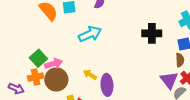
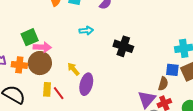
black cross: (152, 33) -> (123, 46), moved
cyan arrow: (90, 34) -> (86, 31), size x0.6
orange cross: (36, 77) -> (19, 65), moved

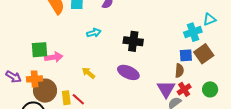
green square: (30, 37) -> (39, 50), turned 30
brown circle: (40, 63) -> (45, 91), moved
purple ellipse: (86, 84) -> (128, 72), moved, turned -70

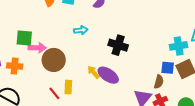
yellow arrow: (88, 73) -> (93, 72), moved
brown circle: (45, 91) -> (54, 60), moved
yellow rectangle: (66, 98) -> (68, 87), moved

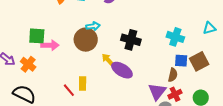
cyan cross: (179, 46) -> (175, 37), moved, turned 30
brown circle: (54, 60) -> (86, 40), moved
orange cross: (15, 66) -> (28, 64), turned 35
yellow arrow: (93, 72) -> (108, 60), moved

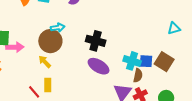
cyan cross: (175, 37) -> (132, 61), moved
yellow arrow: (108, 60) -> (45, 62), moved
brown square: (199, 61) -> (164, 62), turned -30
purple ellipse: (122, 70) -> (99, 66), moved

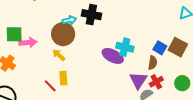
black cross: (96, 41) -> (91, 15), moved
cyan cross: (132, 61) -> (125, 47), moved
blue square: (146, 61) -> (160, 48), turned 32

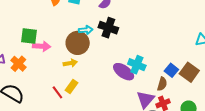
yellow arrow: (59, 55) -> (70, 63), turned 120
yellow rectangle: (63, 78) -> (72, 87), turned 32

